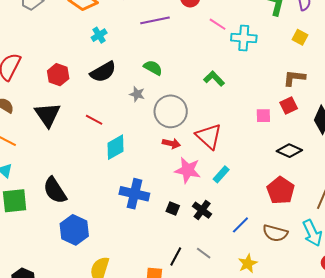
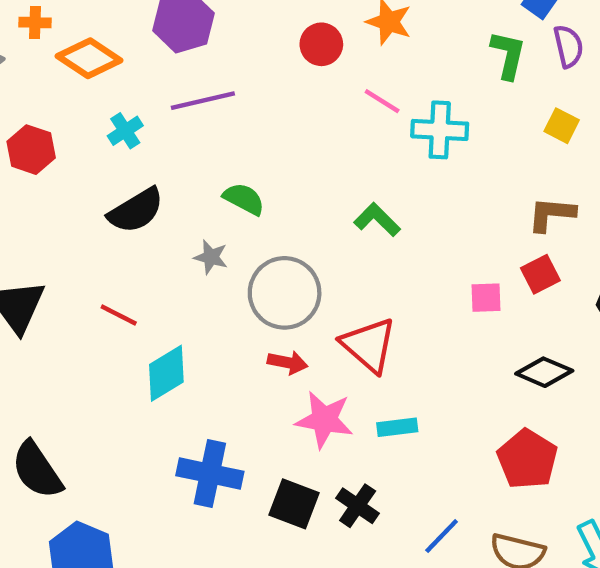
purple line: (155, 20) -> (203, 101), moved
red hexagon: (58, 75) -> (31, 150), moved
cyan rectangle: (221, 174) -> (397, 427), turned 42
black square: (173, 209) -> (294, 504), size x1.6

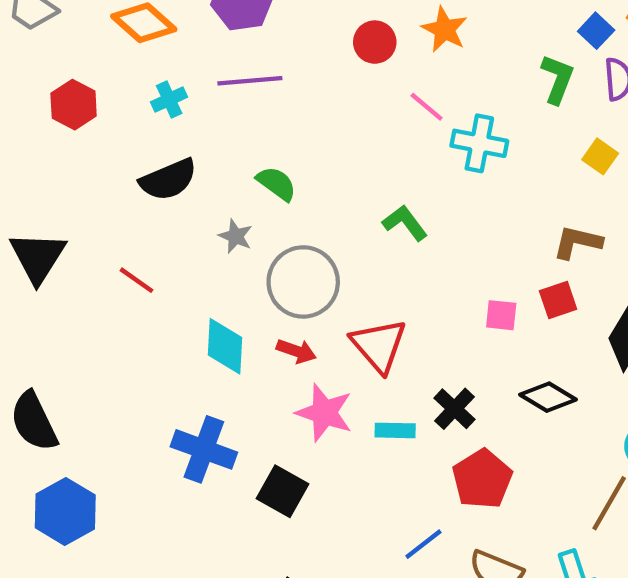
cyan diamond: (166, 373) -> (225, 346), moved, turned -64
red pentagon: (527, 459) -> (482, 479), moved
black cross: (358, 506) -> (454, 409), moved

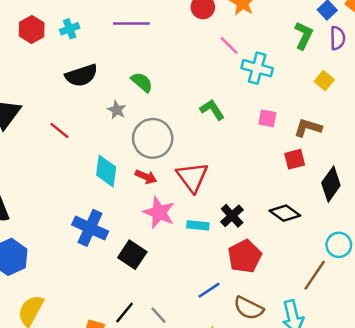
cyan cross: (169, 99) -> (70, 29), moved
pink square: (501, 315) -> (267, 118), moved

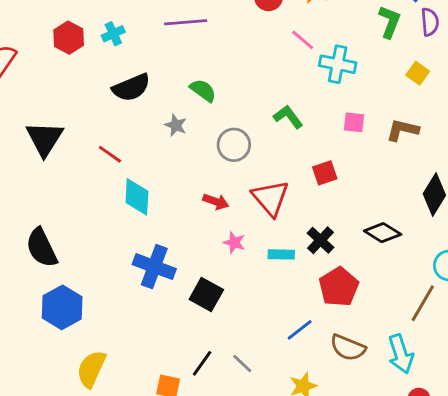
gray circle: (153, 138) -> (234, 145), moved, size x0.7
red square: (295, 159) -> (325, 173), moved
cyan diamond: (106, 171) -> (137, 197), moved
pink star: (159, 212) -> (234, 242), size x0.6

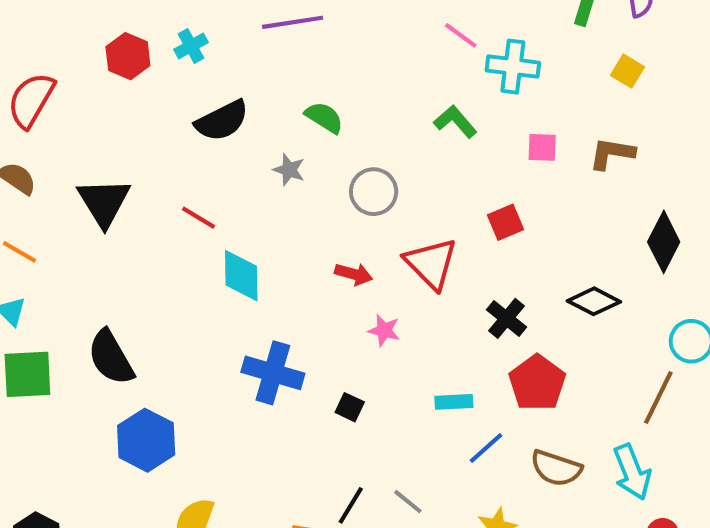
green L-shape: (288, 117) -> (455, 122), moved
cyan rectangle: (281, 254) -> (454, 402), moved
black square: (206, 295) -> (350, 407), size x0.6

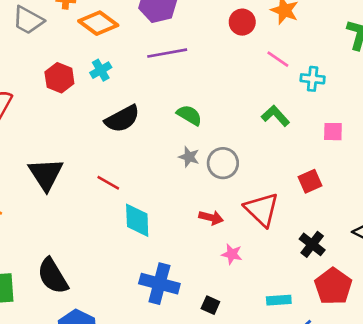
cyan cross: (513, 67) -> (313, 79), size x0.7
gray star: (289, 170) -> (189, 157), moved

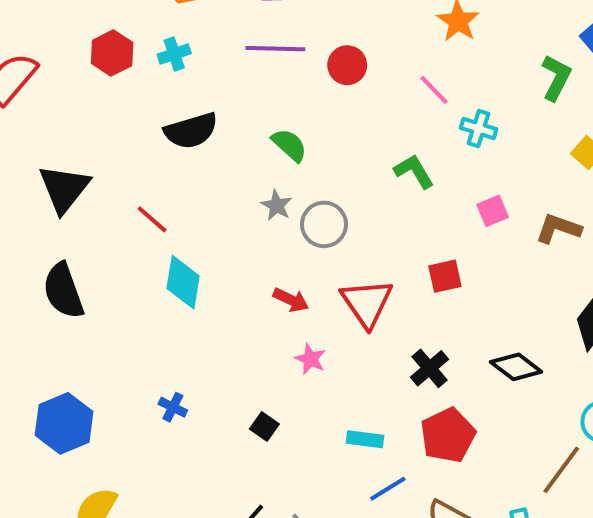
red circle: (242, 22) -> (347, 65), moved
pink square: (333, 132) -> (493, 211), turned -35
black semicircle: (53, 276) -> (63, 291), moved
blue cross: (159, 284) -> (173, 407), moved, size x0.5

